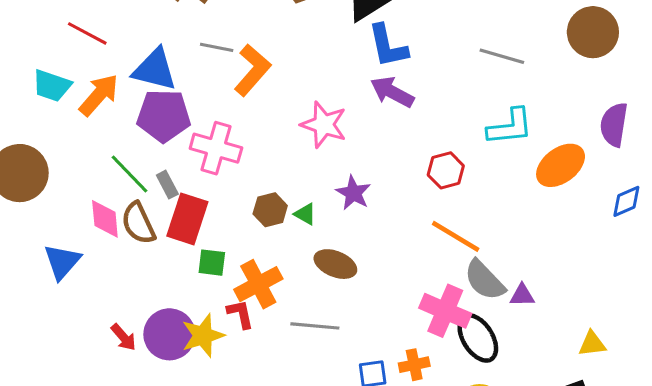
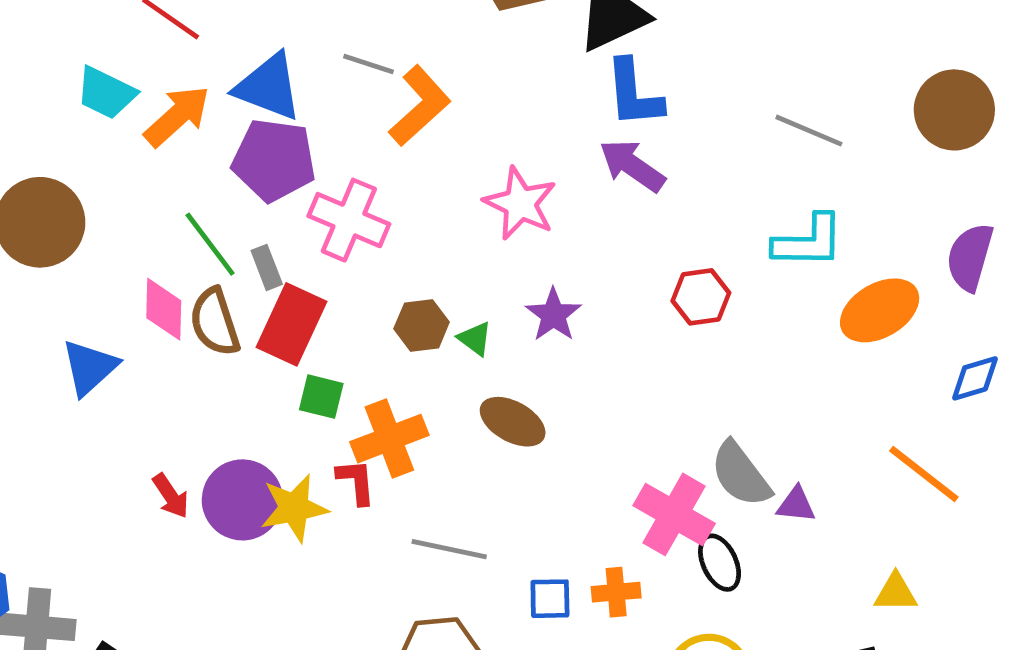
orange line: (456, 236) -> (924, 474), moved
gray line: (315, 326) -> (449, 549), moved
black ellipse: (478, 338) -> (720, 563), size x0.7

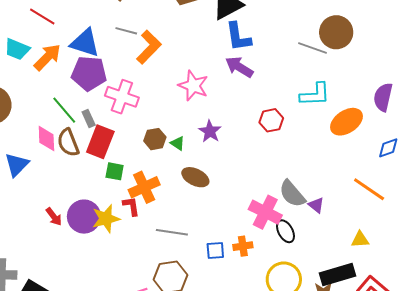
brown circle: (954, 110) -> (336, 32), moved
purple triangle: (796, 505) -> (316, 205), turned 36

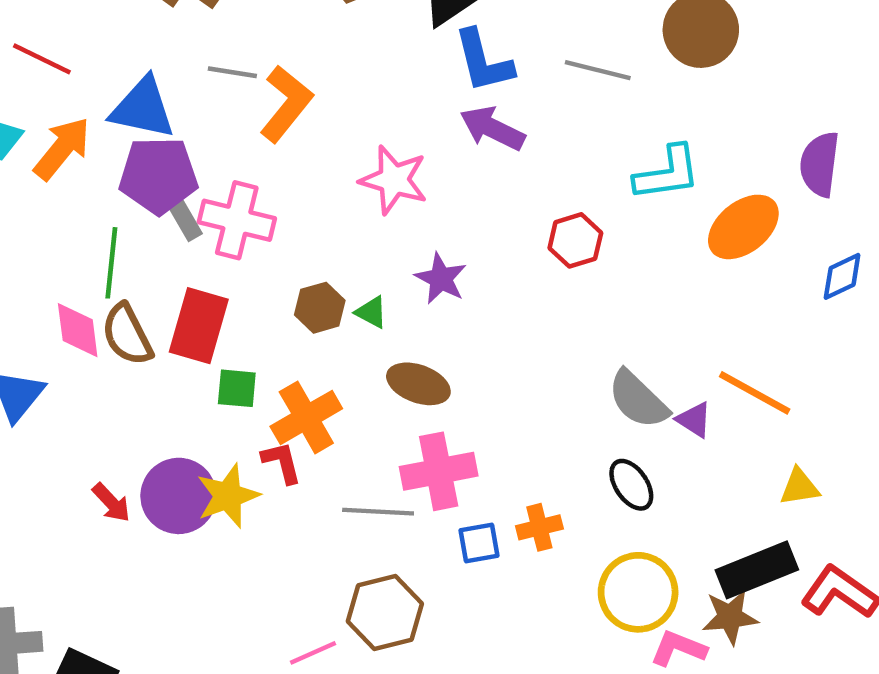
gray line: (313, 48) -> (598, 70), moved
green line: (64, 110) -> (111, 263), turned 52
gray rectangle: (89, 118) -> (185, 220), moved
orange line: (369, 189) -> (755, 393), moved
pink cross: (265, 212) -> (439, 471), moved, turned -32

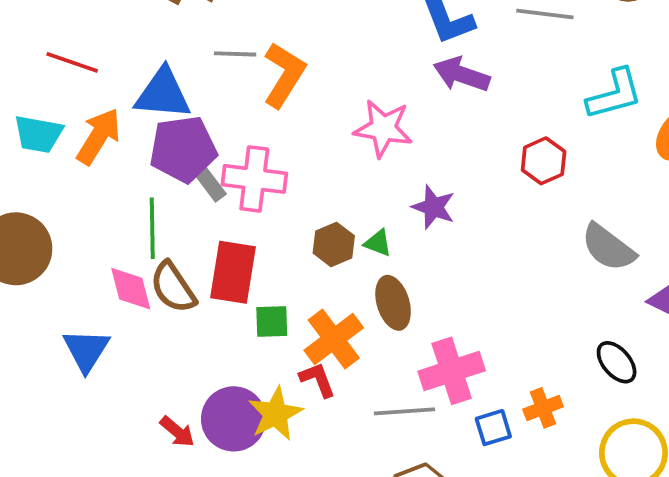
brown ellipse: (418, 384) -> (393, 303), moved, turned 60
gray semicircle: (638, 400) -> (608, 247), moved

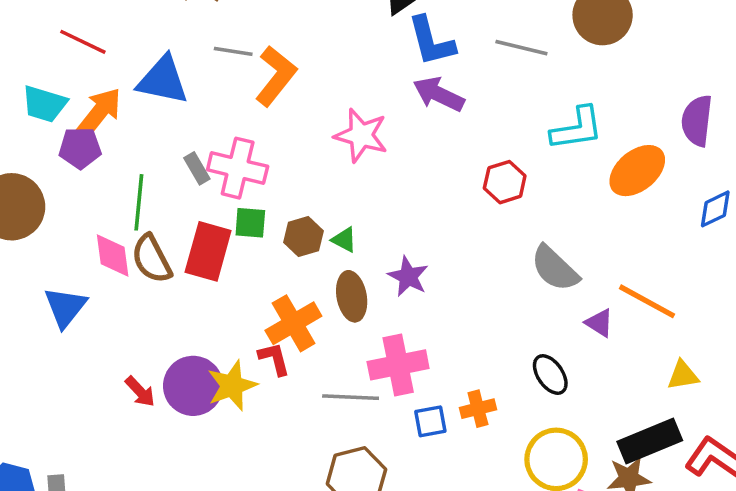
purple pentagon: (183, 149) -> (80, 148), moved, size x0.7
purple star: (433, 207) -> (408, 276), moved
green square: (272, 322) -> (250, 223), moved

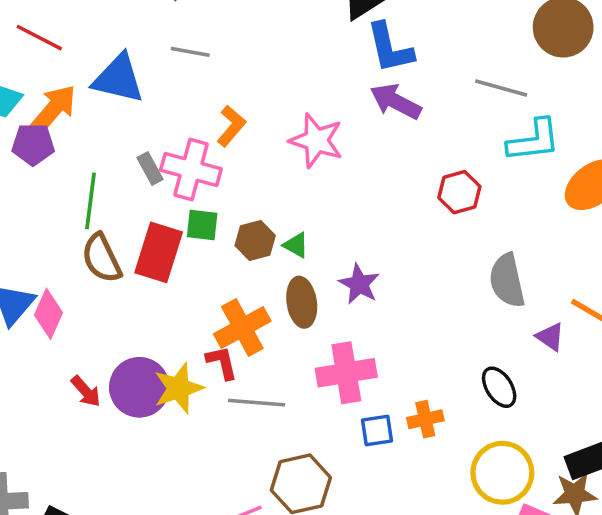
gray line: (521, 48) -> (501, 88), moved
orange L-shape: (276, 76) -> (231, 126), moved, size x0.7
pink diamond: (113, 256) -> (49, 314), moved, turned 30
gray semicircle: (555, 268) -> (507, 281), turned 32
gray line: (351, 397) -> (257, 403), moved

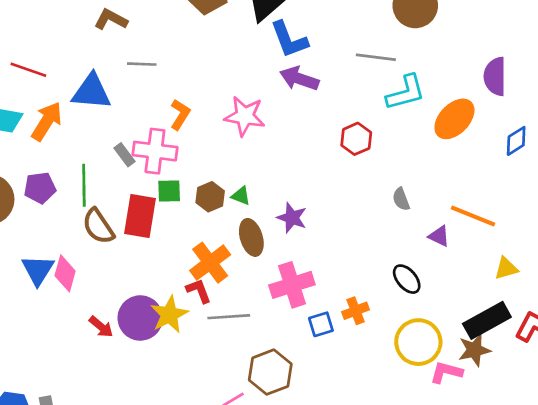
purple pentagon: (33, 144) -> (40, 188), moved
gray semicircle: (507, 281) -> (401, 199), size x0.6

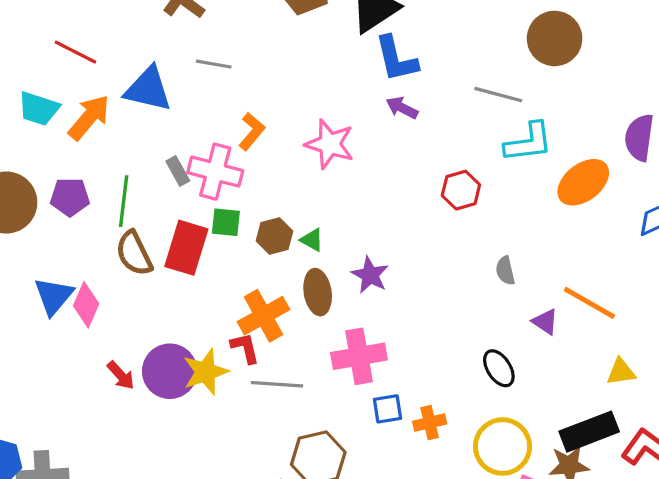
purple arrow: (299, 79) -> (402, 108), size x0.7
orange cross: (356, 311) -> (430, 423), moved

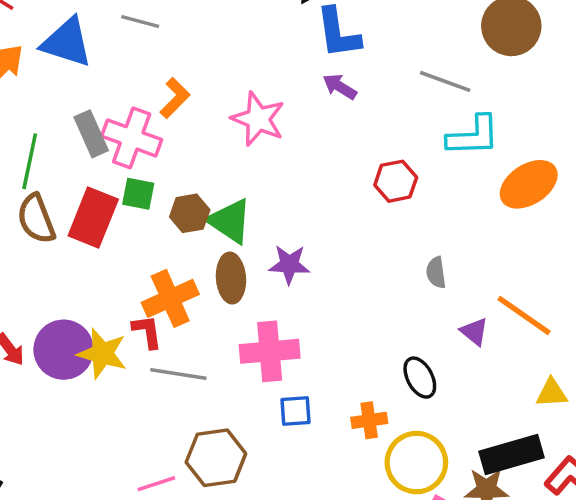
gray rectangle: (178, 171) -> (91, 134), size x1.4
green triangle: (312, 240) -> (230, 221), size x1.8
purple star: (370, 275) -> (289, 264), turned -30
yellow star: (206, 372) -> (102, 354), turned 30
orange cross: (430, 423) -> (369, 420), moved

